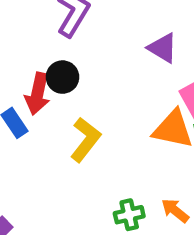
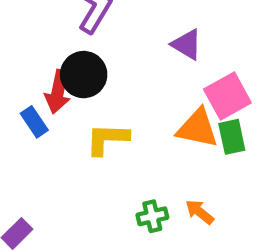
black circle: (62, 77) -> (84, 75), size x1.4
yellow L-shape: (85, 140) -> (107, 139), turned -126

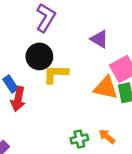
red arrow: (58, 92) -> (18, 99), moved
yellow L-shape: (107, 139) -> (56, 74), moved

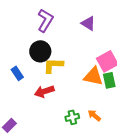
purple triangle: (99, 39) -> (88, 23), moved
red arrow: (18, 99) -> (44, 91), moved, turned 60

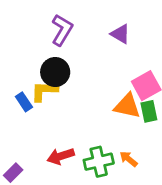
yellow L-shape: (53, 65) -> (44, 91), moved
red arrow: (44, 91) -> (61, 156), moved
green cross: (72, 117) -> (99, 162), size x1.5

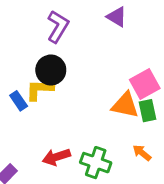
purple triangle: (120, 34) -> (117, 17), moved
orange arrow: (129, 159) -> (142, 153), moved
green cross: (99, 162) -> (96, 163), turned 32

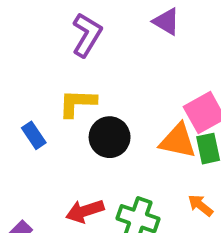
black circle: (51, 70) -> (110, 137), moved
yellow L-shape: (40, 90) -> (77, 103), moved

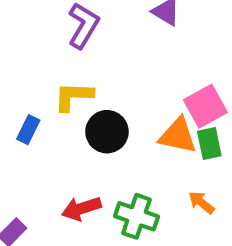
blue rectangle: (34, 135) -> (28, 130), turned 60

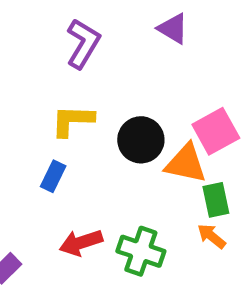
blue rectangle: (28, 130) -> (53, 176), moved
black circle: (107, 132) -> (141, 140), moved
green rectangle: (209, 143) -> (216, 200), moved

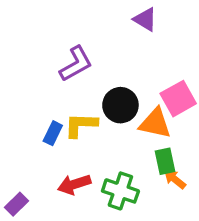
purple L-shape: (83, 44) -> (76, 64), moved, turned 30
yellow L-shape: (72, 121) -> (81, 125), moved
green rectangle: (216, 200) -> (165, 161), moved

